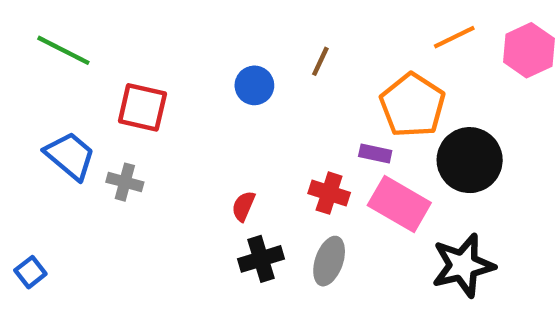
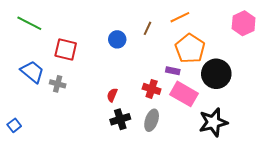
orange line: (454, 37) -> (180, 17), moved

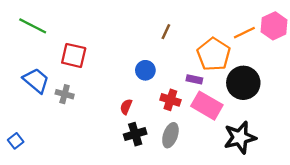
orange line: (180, 17) -> (244, 33), moved
blue circle: (117, 39) -> (145, 70), moved

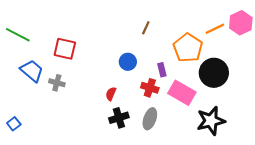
green line: (33, 26) -> (18, 35), moved
purple rectangle: (194, 79) -> (162, 70), moved, turned 64

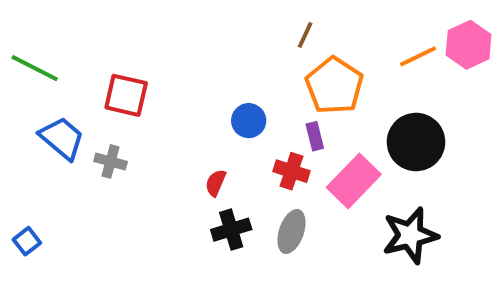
brown line: (146, 28) -> (305, 35), moved
orange pentagon: (188, 48) -> (334, 86), moved
pink rectangle: (182, 93) -> (354, 181), turned -76

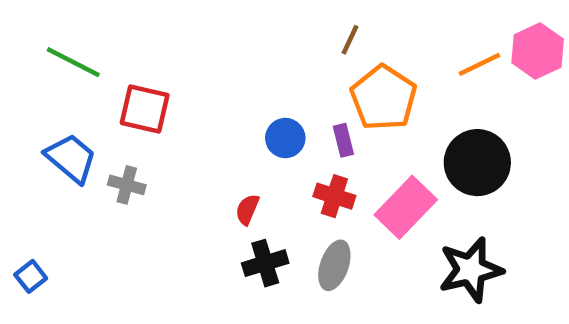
green line: (35, 68) -> (73, 62), moved
purple rectangle: (315, 136) -> (343, 140), moved

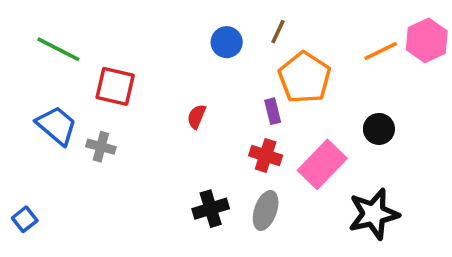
blue circle: (285, 138) -> (227, 42), moved
black circle: (477, 163) -> (379, 129), size x0.6
red semicircle: (247, 209) -> (197, 117), moved

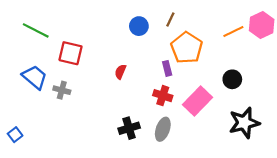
black star: (374, 214) -> (244, 123), moved

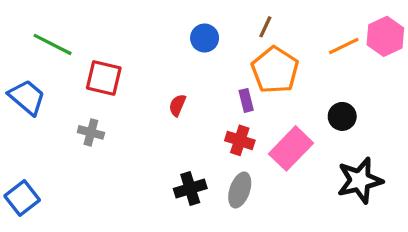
brown line: (170, 20) -> (265, 27), moved
blue trapezoid: (35, 77) -> (27, 97), moved
blue square: (15, 135) -> (22, 198), size x1.5

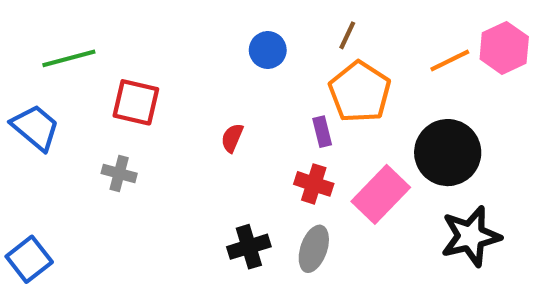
green line: (53, 44) -> (69, 58), turned -42
black circle: (342, 116) -> (448, 153), size x1.8

